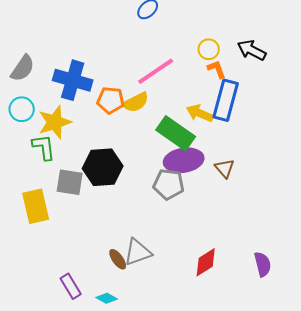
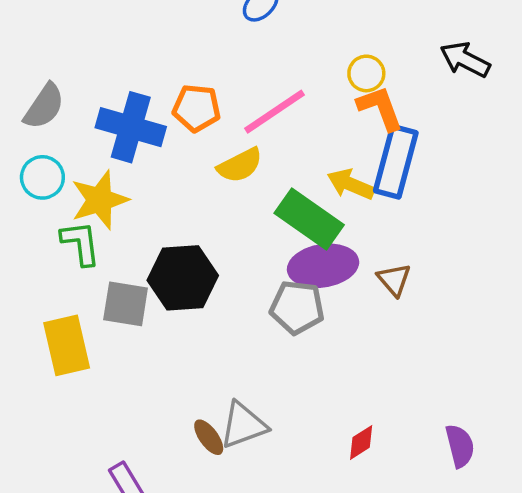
black arrow: (252, 50) -> (465, 60), moved
orange L-shape: (217, 69) -> (380, 108), size x1.4
orange pentagon: (111, 100) -> (197, 108), moved
red diamond: (206, 262) -> (361, 442), size x0.7

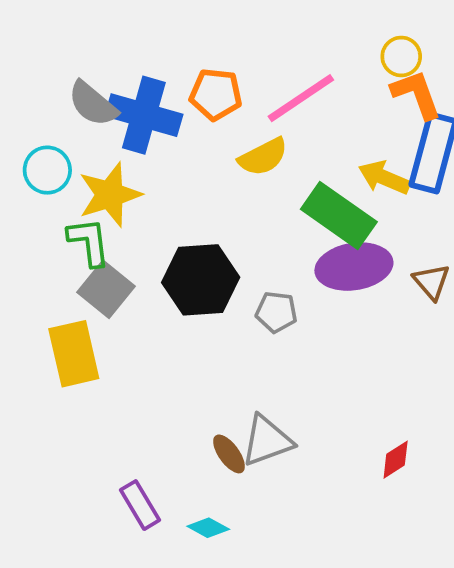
gray semicircle: (44, 106) -> (93, 104), moved, turned 96
gray square: (126, 304) -> (106, 289), moved, turned 30
gray pentagon: (297, 307) -> (276, 312), moved, size x0.7

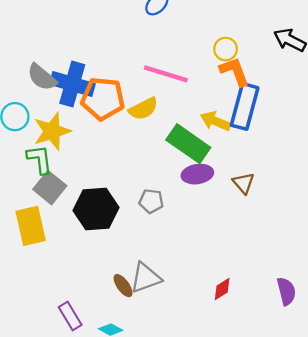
orange pentagon: (216, 94) -> (103, 99), moved, size x1.4
pink line: (301, 98) -> (166, 74), turned 51
purple ellipse: (354, 267) -> (197, 174), size x0.7
black hexagon: (201, 280) -> (96, 209), moved

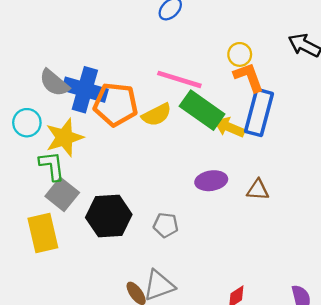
green rectangle: (188, 144) -> (202, 110), moved
brown triangle: (244, 183) -> (258, 190), turned -45
gray pentagon: (151, 201) -> (166, 225), moved

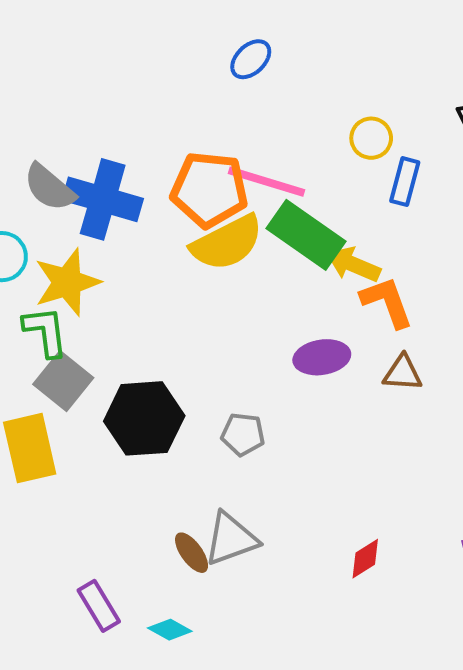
orange L-shape: (249, 77) -> (387, 302), moved
orange pentagon: (116, 104) -> (209, 189), moved
blue rectangle: (259, 112) -> (405, 182), moved, size x0.6
yellow semicircle: (157, 115) -> (227, 243), size x1.4

